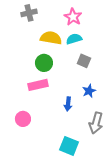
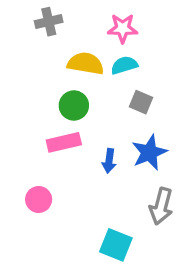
pink star: (73, 17) -> (123, 28), turned -30
blue star: (89, 91) -> (149, 152), size x1.5
blue arrow: (68, 104) -> (109, 161), moved

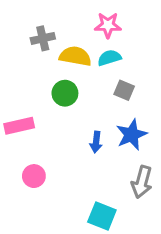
gray cross: (49, 22) -> (43, 38), moved
pink rectangle: (64, 142) -> (19, 126), moved

